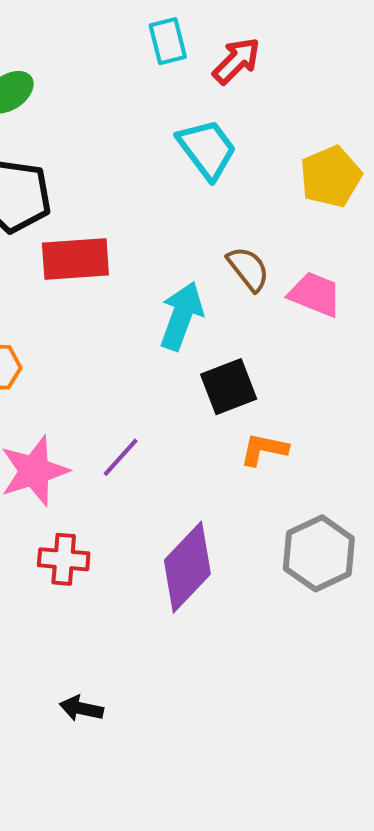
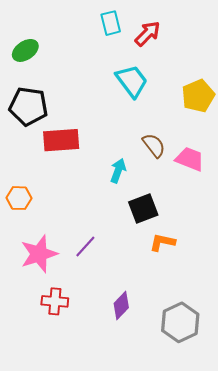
cyan arrow: (181, 316) -> (118, 171), size x0.7
gray hexagon: (319, 553) -> (180, 322), moved
purple diamond: (187, 567) -> (121, 306), size x0.6

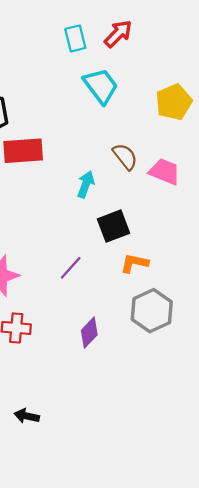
cyan rectangle: (111, 23) -> (75, 38), moved
purple line: (85, 247) -> (71, 268), moved
gray hexagon: (180, 322) -> (152, 311), moved

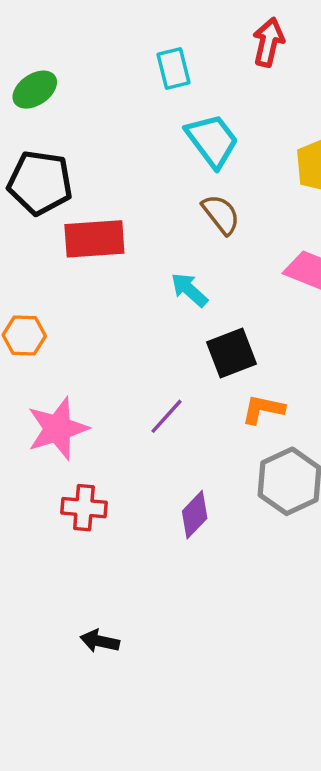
red arrow: (118, 34) -> (268, 42), moved, turned -32
brown semicircle: (125, 157) -> (221, 214), moved
cyan arrow: (86, 184) -> (189, 290), turned -68

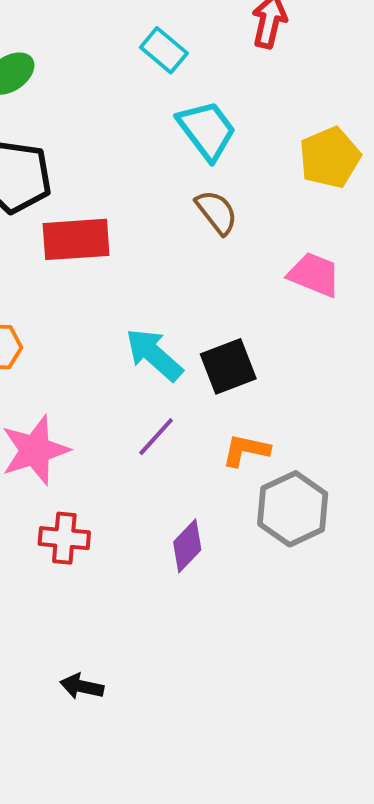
cyan rectangle: (174, 69) -> (164, 50), turned -36
cyan arrow: (189, 290) -> (154, 355), moved, size x1.4
orange L-shape: (263, 409) -> (246, 450), moved

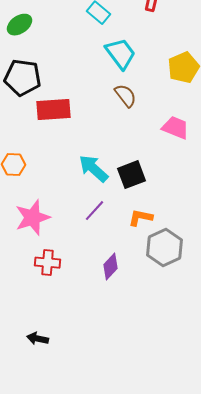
black arrow: (82, 686) -> (38, 339), moved

